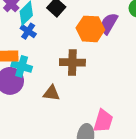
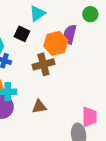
brown cross: (72, 62) -> (43, 64), moved

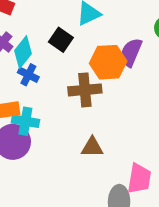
brown triangle: (39, 107) -> (92, 147), moved

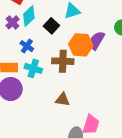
cyan diamond: (23, 52) -> (29, 16), moved
cyan cross: (25, 121) -> (33, 68), moved

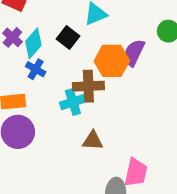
cyan diamond: (29, 16) -> (33, 43), moved
cyan cross: (33, 68) -> (73, 102), moved, turned -30

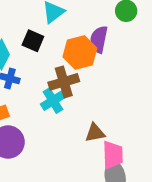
brown triangle: (93, 141) -> (95, 133), moved
pink trapezoid: (136, 172) -> (113, 155), moved

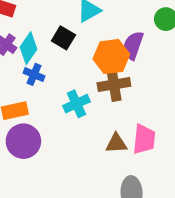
brown cross: (64, 82) -> (114, 84), moved
pink trapezoid: (113, 155) -> (144, 139), moved

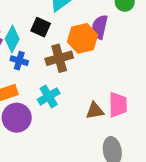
brown cross: (114, 84) -> (59, 58), moved
cyan cross: (76, 104) -> (49, 96), moved

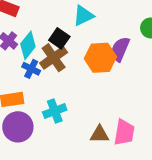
brown cross: (59, 58) -> (54, 58), moved, turned -30

